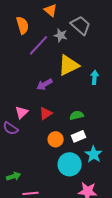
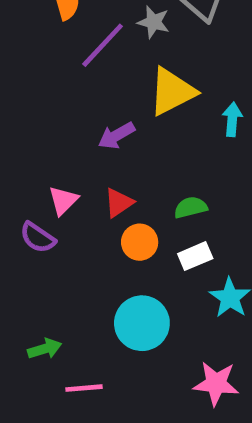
orange circle: (56, 139) -> (140, 242), moved
cyan circle: (70, 164) -> (142, 323), moved

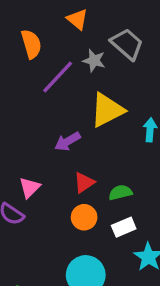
red triangle: (119, 203) -> (84, 183), moved

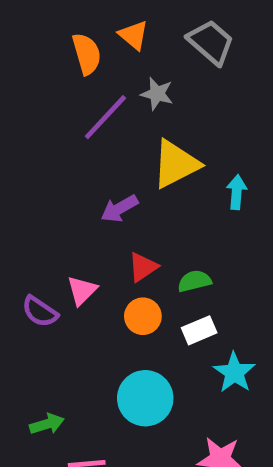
orange semicircle: (31, 44) -> (87, 54), moved
gray trapezoid: (127, 44) -> (211, 42), moved
pink triangle: (30, 188) -> (82, 290), moved

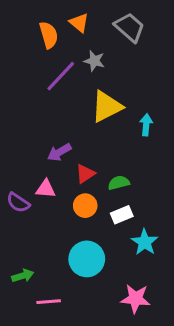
purple arrow: (119, 208) -> (59, 152), moved
pink triangle: (82, 290) -> (46, 189), turned 50

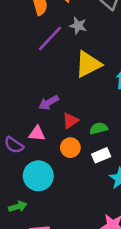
cyan circle: (87, 259) -> (38, 176), moved

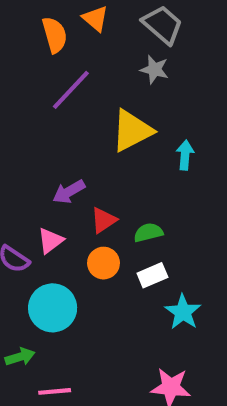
gray star: (78, 26) -> (154, 69), moved
pink triangle: (37, 133) -> (51, 241), turned -42

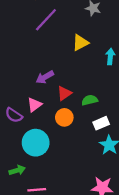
yellow triangle: (132, 131) -> (80, 43), size x0.7
white rectangle: (152, 275) -> (101, 123), moved

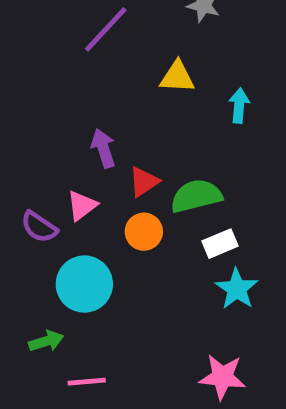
yellow triangle: (80, 43) -> (177, 77), turned 30
purple arrow: (45, 77) -> (103, 148), turned 102
green semicircle: (90, 100) -> (196, 196), size x1.5

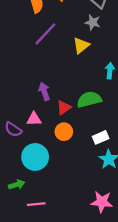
yellow triangle: (177, 77) -> (81, 45), moved, turned -42
green semicircle: (196, 196) -> (89, 99), moved
pink triangle: (82, 205) -> (34, 119), turned 35

